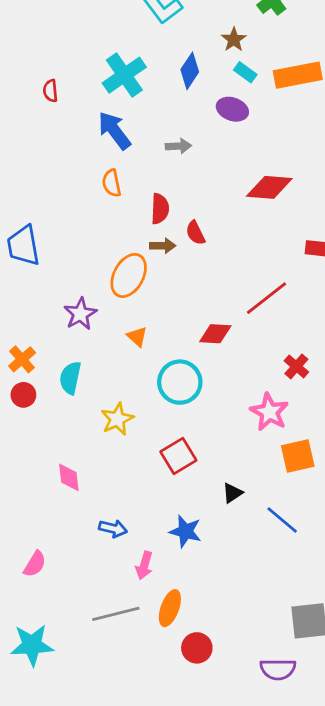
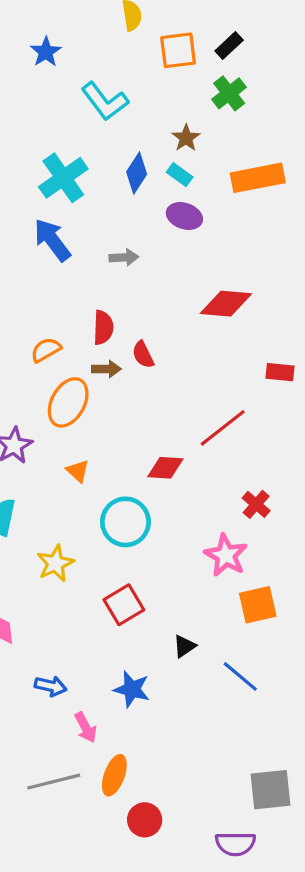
cyan rectangle: (245, 72) -> (180, 175), moved
orange semicircle: (112, 183) -> (46, 350), moved, turned 72
pink arrow: (144, 565) -> (86, 727), turned -44

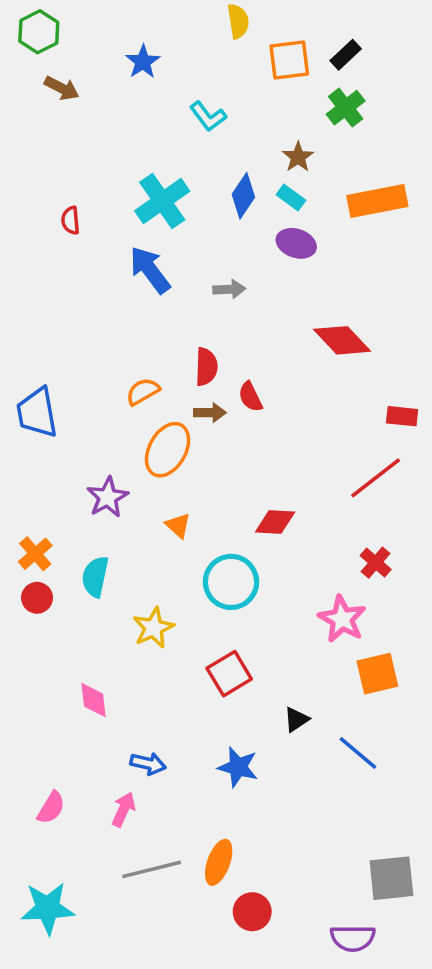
cyan L-shape: (105, 101) -> (208, 116), size x0.7
red diamond: (226, 304) -> (342, 340), turned 42
red line: (223, 428) -> (376, 478), moved
pink arrow: (86, 727) -> (123, 809), moved, turned -128

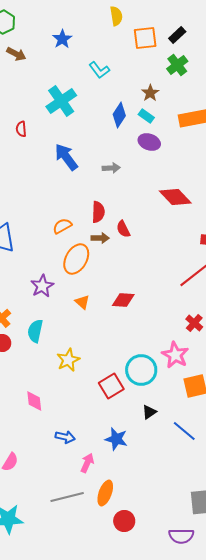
cyan cross: (162, 201) -> (61, 101), moved
red diamond: (275, 522) -> (123, 300), moved
cyan circle: (231, 582) -> (141, 370), moved
pink arrow: (123, 809) -> (87, 463), moved

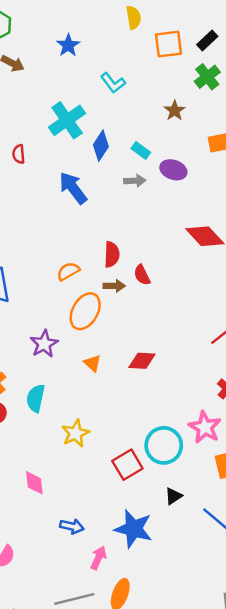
blue diamond: (119, 115) -> (101, 146), moved
cyan rectangle: (146, 116) -> (141, 150), moved
gray arrow: (111, 168) -> (135, 181), moved
blue star: (116, 439) -> (134, 529), size x1.4

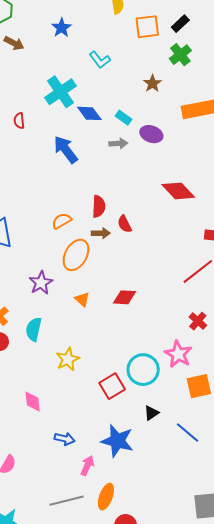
blue diamond: (101, 146) -> (89, 113), turned -70

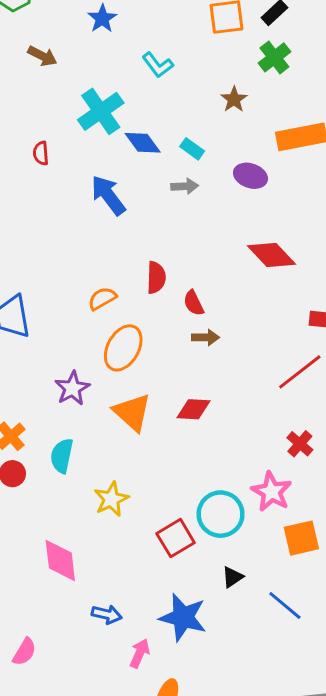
brown arrow: (14, 43) -> (42, 56), moved
purple ellipse: (151, 134) -> (250, 176), moved
brown arrow: (101, 233) -> (206, 337), moved
orange triangle: (82, 299) -> (132, 412), size x1.8
pink diamond: (33, 402) -> (60, 560), size x1.4

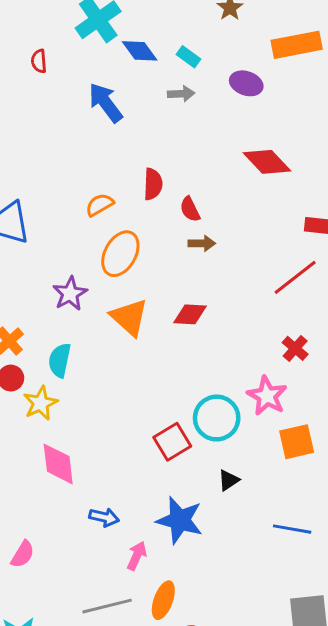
yellow star: (111, 499) -> (40, 403), moved
blue line: (285, 605) -> (292, 529), moved, turned -30

